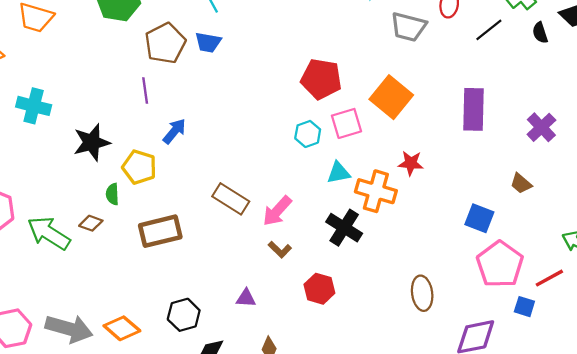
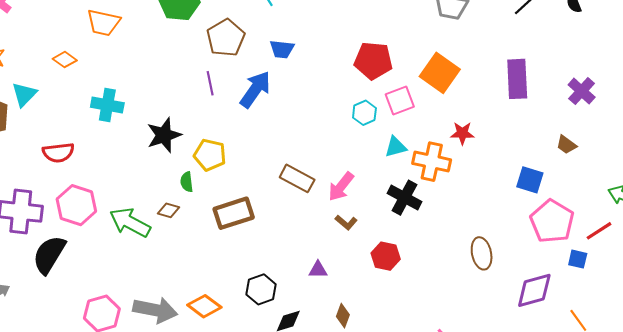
blue trapezoid: (208, 42) -> (282, 49), moved
blue arrow: (174, 131) -> (255, 89), moved, size x1.5

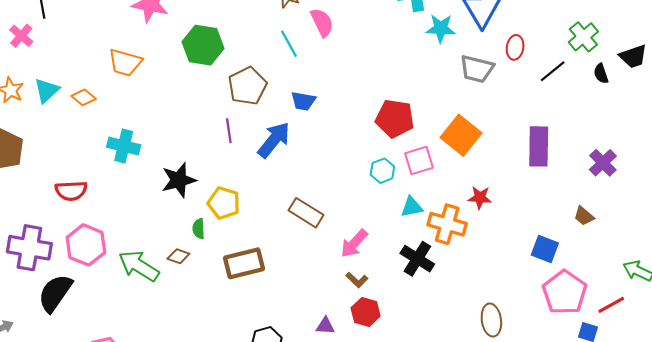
cyan triangle: (24, 94) -> (47, 91), moved
brown rectangle: (297, 178) -> (306, 213), moved
red hexagon: (386, 256) -> (366, 312), moved

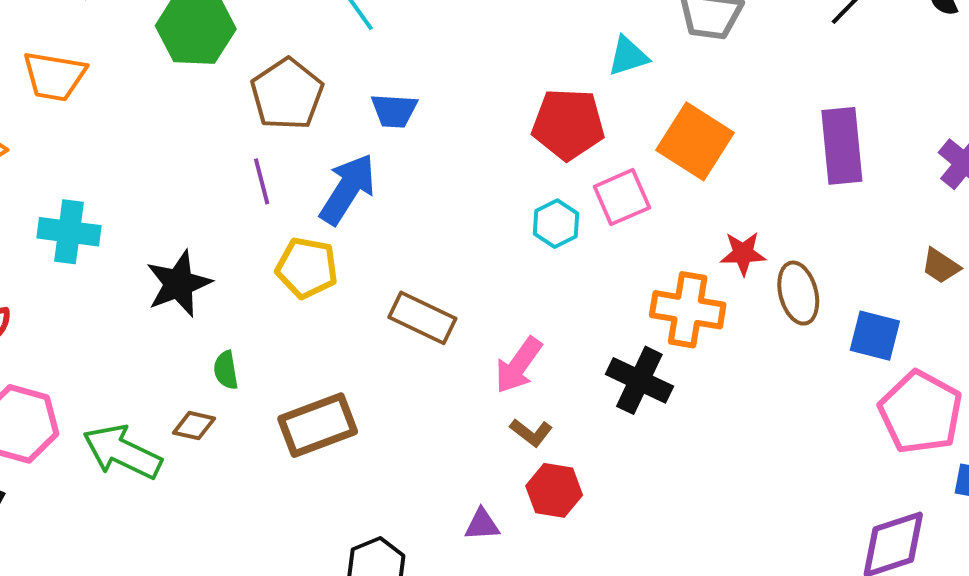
yellow pentagon: (224, 203) -> (307, 268), moved
cyan triangle: (412, 207) -> (628, 56), moved
brown ellipse: (491, 320) -> (798, 293), moved

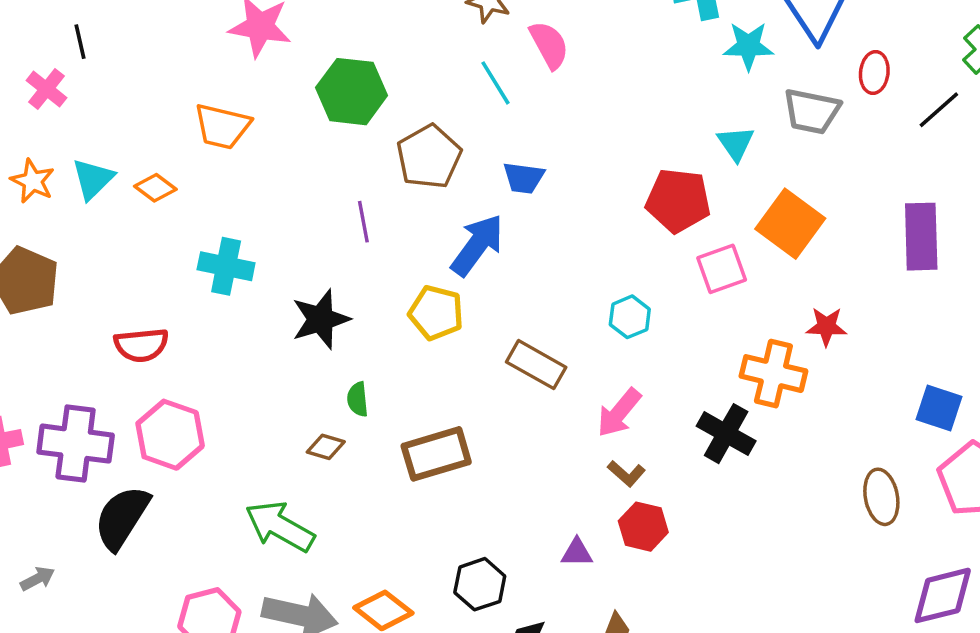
cyan triangle: (628, 56) -> (736, 143), turned -51
purple line: (262, 181) -> (363, 222), moved
cyan hexagon: (556, 224) -> (630, 317), moved
brown ellipse: (798, 293) -> (881, 497), moved
green arrow: (122, 452) -> (280, 526), moved

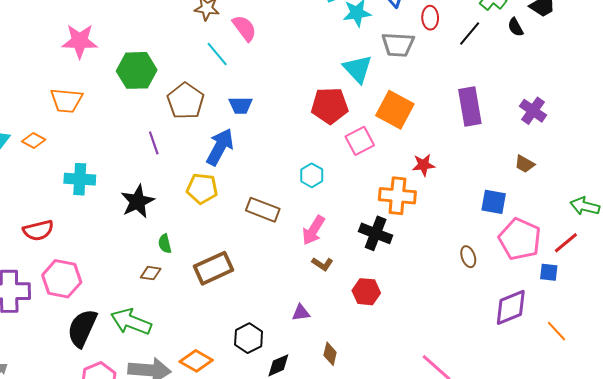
cyan triangle: (736, 143) -> (358, 69), size x1.4
brown ellipse: (881, 497) -> (468, 257), size x0.7
black semicircle: (122, 518) -> (82, 328), moved
red hexagon: (643, 527) -> (366, 292), moved

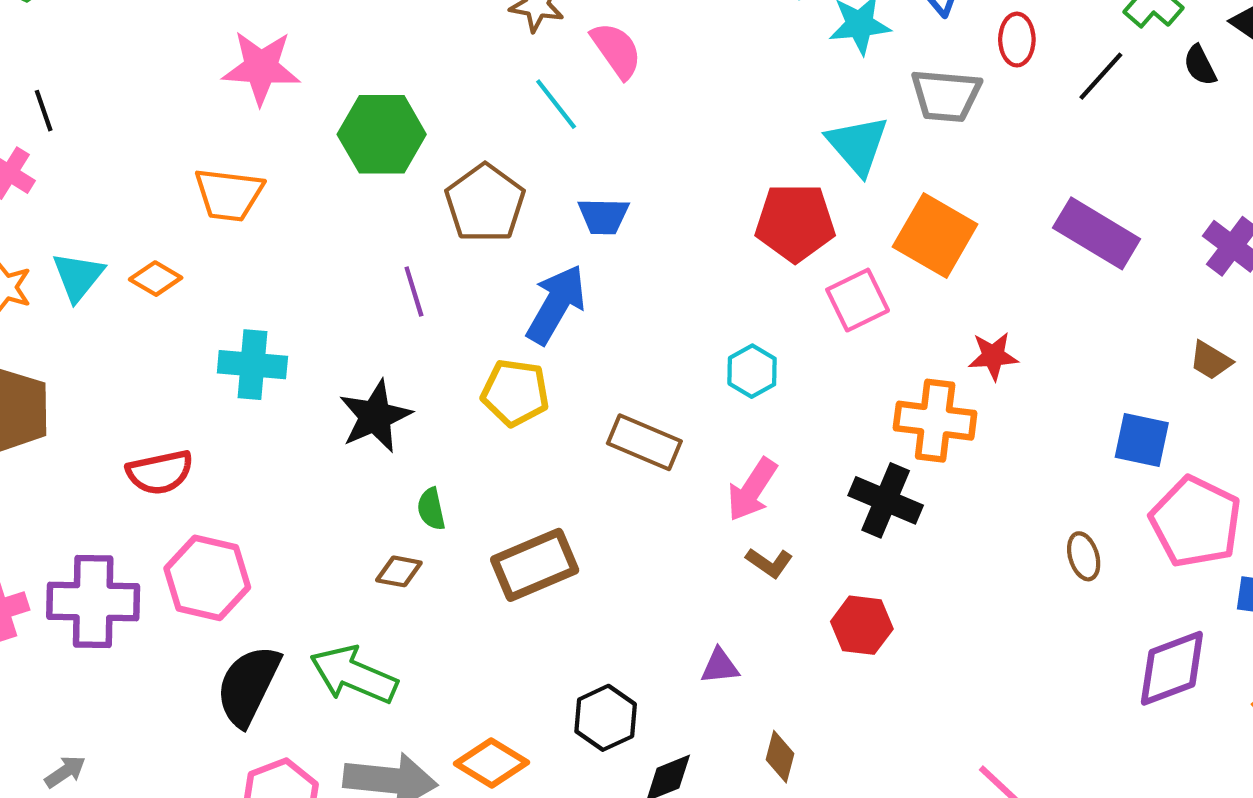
purple rectangle: (470, 107) -> (1097, 233), turned -51

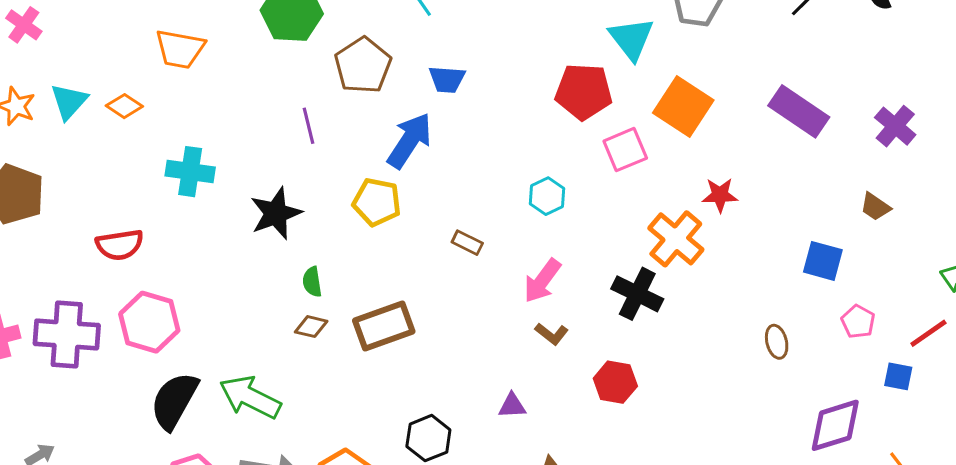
orange cross: (935, 421) -> (676, 239), turned 30
brown rectangle: (644, 442) -> (467, 243), size x0.6
pink pentagon: (1196, 522) -> (858, 322), size x0.5
brown diamond: (399, 571) -> (311, 327), moved

